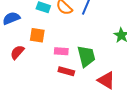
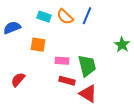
red semicircle: (17, 52) -> (18, 80), moved
red triangle: (106, 80) -> (88, 94), moved

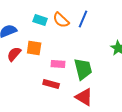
red semicircle: (18, 80) -> (14, 54), moved
red rectangle: (67, 81) -> (51, 84), moved

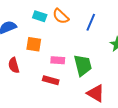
blue line: (83, 19) -> (91, 22), moved
red semicircle: (14, 54) -> (14, 65), moved, turned -56
red triangle: (84, 97) -> (96, 93), moved

